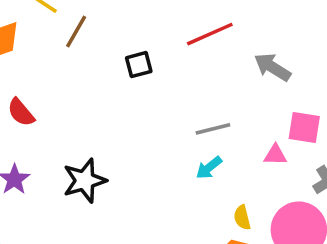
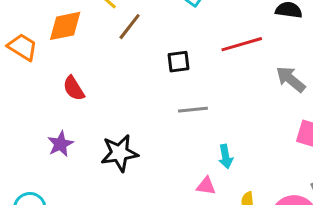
gray line: (213, 129) -> (193, 110), moved
pink triangle: (275, 155) -> (206, 186), moved
cyan arrow: (209, 168) -> (226, 157), turned -70

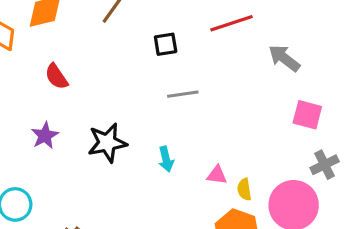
cyan arrow: (226, 157) -> (166, 159), moved
pink triangle: (206, 186) -> (217, 175), moved

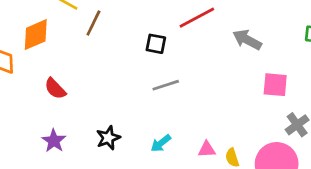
black square: (166, 44) -> (156, 44), moved, turned 30
black star: (107, 143) -> (108, 138), size x0.7
cyan arrow: (166, 159) -> (161, 143), turned 75

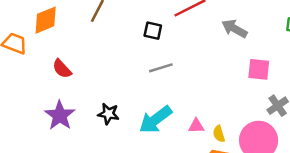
black star: (108, 138) -> (108, 114), turned 30
purple star: (54, 141) -> (60, 115), size x1.4
cyan arrow: (161, 143) -> (155, 120), size x1.8

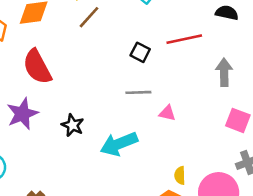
gray arrow: (235, 29) -> (224, 72), turned 45
red semicircle: (62, 69) -> (37, 67), size x1.6
pink triangle: (196, 126) -> (167, 113), moved

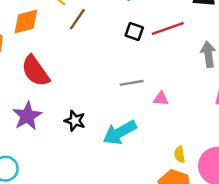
black square: (140, 52) -> (134, 32), moved

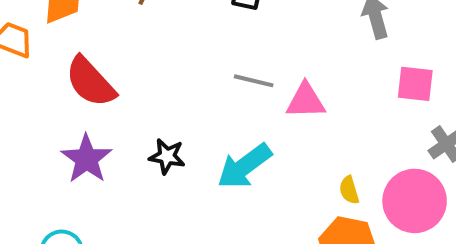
gray line: (132, 83) -> (254, 81), turned 30
pink triangle: (161, 99) -> (306, 101), size x1.5

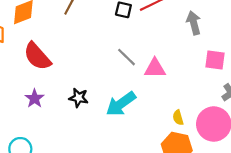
gray line: (254, 81) -> (127, 57), turned 30
purple star: (86, 159) -> (35, 98), size x0.7

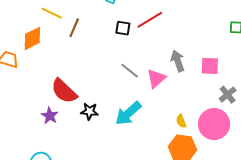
gray arrow: (194, 23) -> (178, 61), moved
red semicircle: (37, 56) -> (64, 91), moved
pink triangle: (155, 68) -> (156, 79), turned -35

